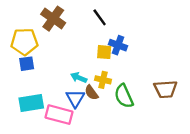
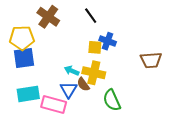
blue square: (27, 64) -> (24, 58), size x1.5
yellow cross: (103, 80) -> (94, 73), size x1.5
brown trapezoid: (165, 89) -> (151, 60), moved
green semicircle: (124, 96) -> (112, 100), moved

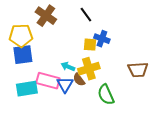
brown trapezoid: (151, 60) -> (138, 70), moved
yellow cross: (94, 73) -> (89, 69), turned -30
pink rectangle: (54, 104) -> (48, 81), moved

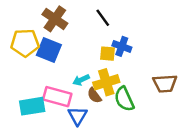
blue square: (23, 55) -> (49, 50), moved, turned 30
cyan arrow: (68, 67) -> (81, 80), turned -48
blue triangle: (65, 85) -> (78, 116), moved
green semicircle: (106, 95) -> (124, 99), moved

